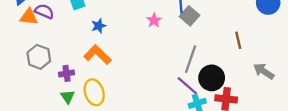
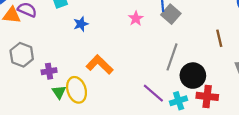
orange L-shape: (98, 55) -> (100, 65), moved
purple line: (187, 86) -> (153, 93), moved
green triangle: (68, 97) -> (59, 92), moved

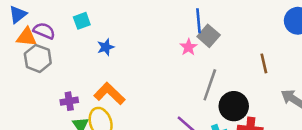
pink star: (136, 18) -> (189, 47), moved
gray hexagon: (22, 55) -> (38, 58), moved
orange L-shape: (100, 65) -> (109, 94), moved

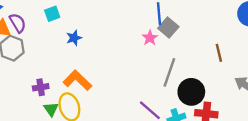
purple semicircle: (44, 31) -> (18, 23), turned 36

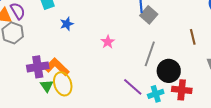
pink star: (150, 38) -> (108, 42), moved
orange L-shape: (77, 80) -> (57, 67), moved
purple cross: (41, 87) -> (38, 67), size x1.5

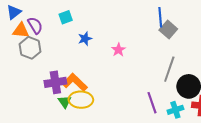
pink star: (108, 42) -> (118, 50), moved
yellow ellipse: (63, 84) -> (81, 100), turned -70
purple line: (133, 87) -> (152, 103), turned 30

